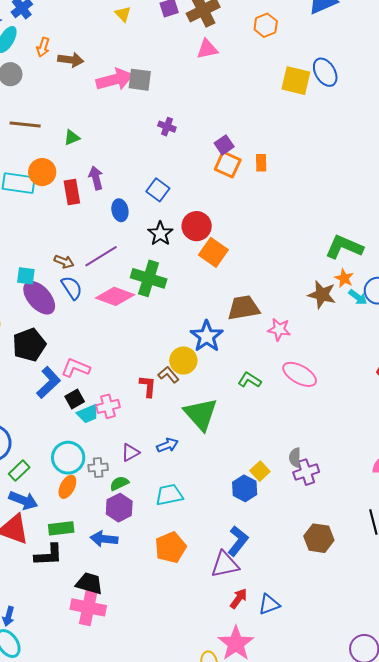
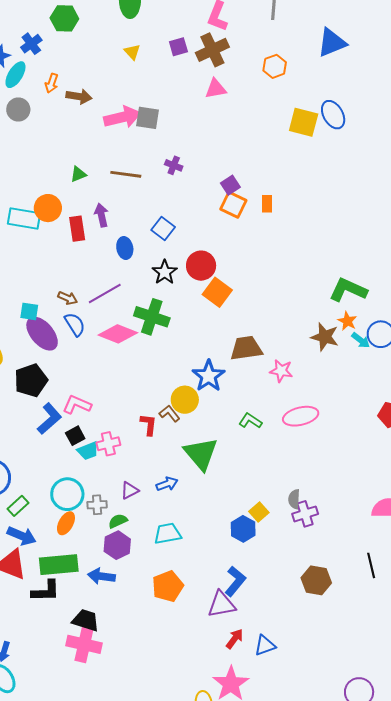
brown line: (25, 124) -> (126, 174), moved
pink ellipse: (300, 374) -> (301, 416), turned -44
green rectangle: (61, 528) -> (59, 565), size x1.5

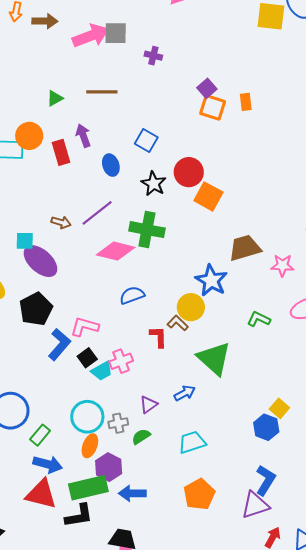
purple cross: (174, 165) -> (153, 56), moved
blue semicircle: (75, 324) -> (132, 295), moved, turned -70
purple hexagon: (117, 545) -> (109, 467), moved

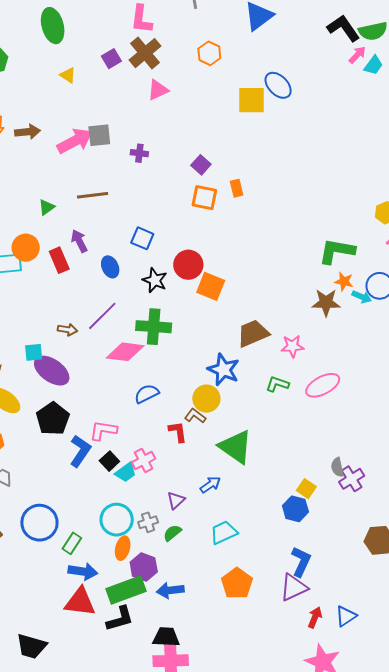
purple square: (207, 88) -> (201, 165), moved
green L-shape: (259, 319) -> (277, 384), moved

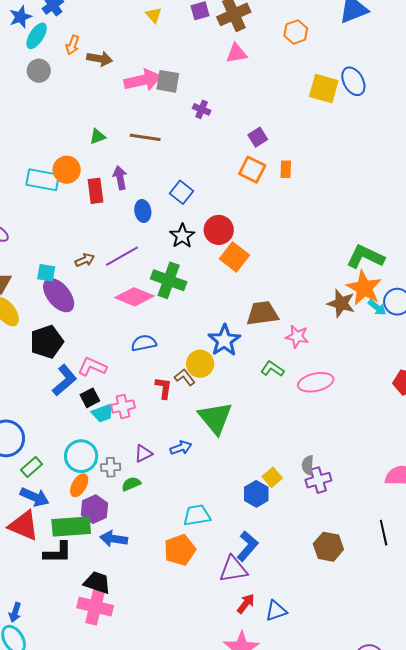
orange star: (344, 282) -> (364, 288), size x1.8
brown arrow: (67, 330) -> (85, 260), turned -48
cyan trapezoid: (224, 532) -> (197, 515), moved

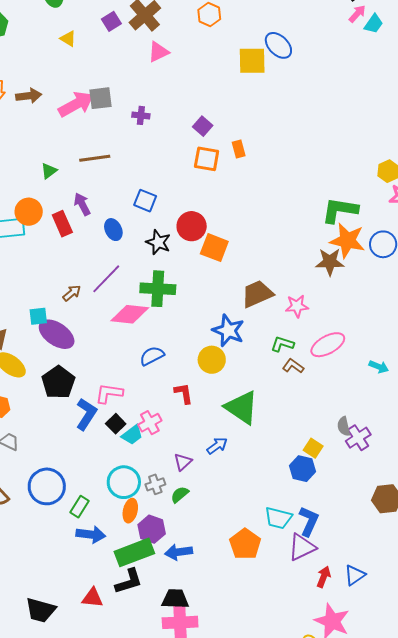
cyan arrow: (377, 307) -> (379, 367), moved
brown L-shape: (185, 377) -> (293, 366), moved
cyan trapezoid: (197, 515) -> (278, 518), moved, turned -140
red triangle: (24, 526) -> (92, 598), moved, size x0.7

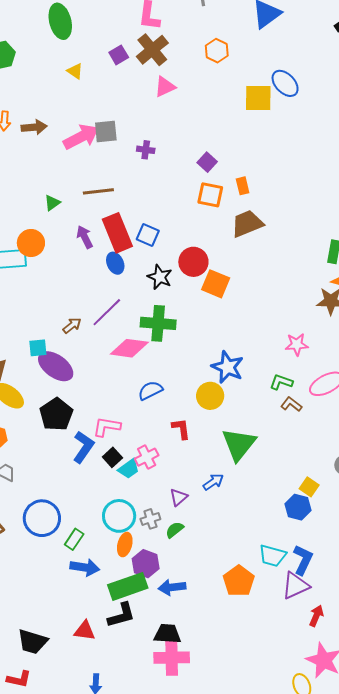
red rectangle: (62, 224) -> (117, 233), moved, size x1.5
brown trapezoid: (257, 294) -> (247, 224), moved
green triangle: (242, 407) -> (239, 444), turned 33

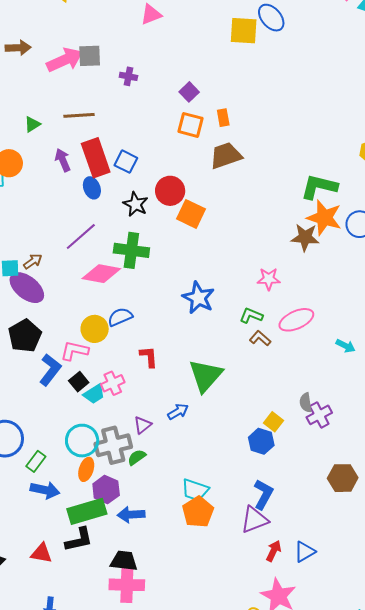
brown arrow: (72, 326) -> (33, 261), moved
yellow circle: (210, 396) -> (95, 329), moved
gray cross: (150, 519) -> (113, 445), size x1.8
cyan trapezoid: (272, 556) -> (195, 490), moved

